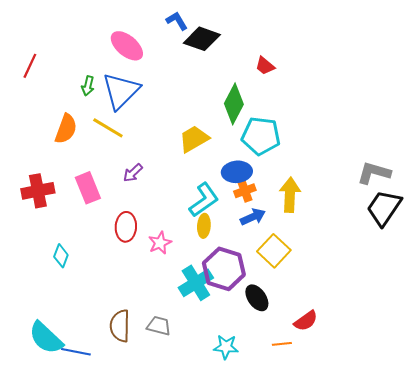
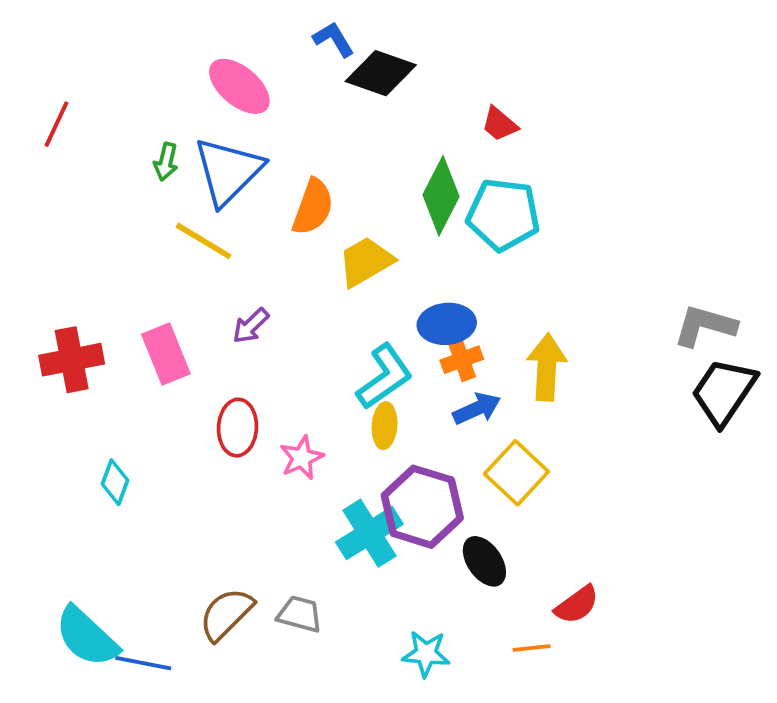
orange semicircle: (66, 129) -> (313, 207), moved
cyan pentagon: (261, 136) -> (503, 215), moved
brown semicircle: (120, 326) -> (226, 614), turned 44

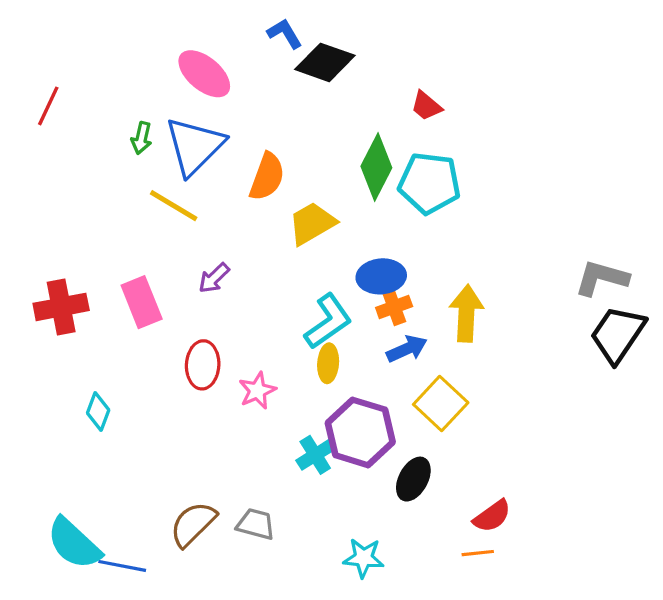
cyan cross: (369, 533) -> (315, 455), size x0.7
black ellipse: (484, 561) -> (413, 479), turned 63
orange line: (532, 648) -> (478, 553), moved

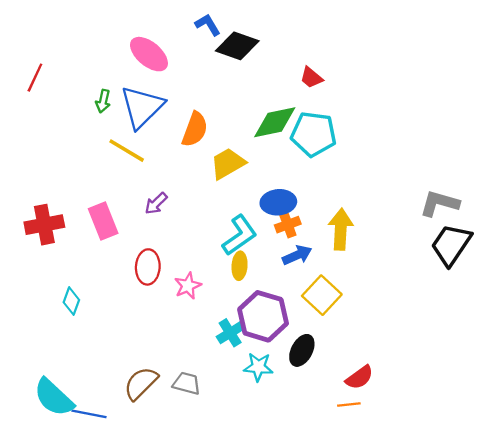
green diamond: (376, 167) -> (275, 122), turned 51
cyan star: (363, 558) -> (258, 367), moved

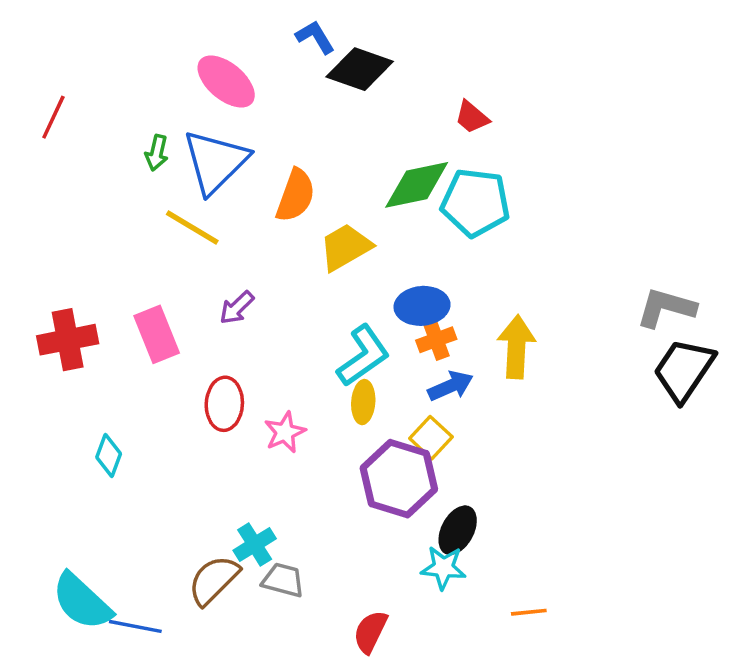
yellow square: (322, 295) -> (431, 438), moved, size x0.7
cyan cross: (230, 333) -> (255, 544), moved
cyan star: (258, 367) -> (443, 568), moved
red semicircle: (359, 377) -> (370, 632), moved, turned 152

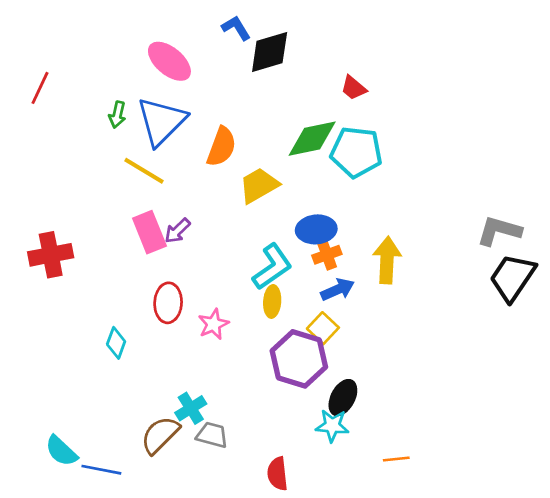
black diamond: (360, 69) -> (270, 52), turned -36
pink rectangle: (157, 334) -> (149, 232), moved
cyan diamond: (109, 455) -> (116, 343), moved
cyan semicircle: (82, 601) -> (61, 451), size x0.7
red semicircle: (370, 632) -> (278, 474), turned -32

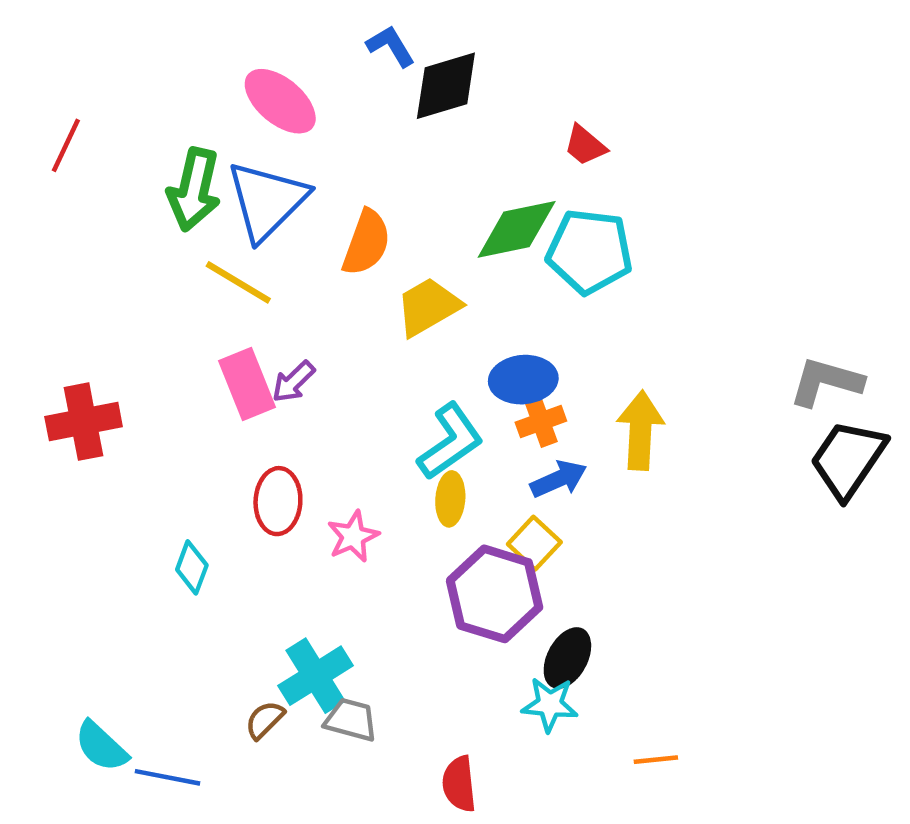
green arrow: (117, 115) -> (194, 190), size x1.8
cyan cross: (191, 408) -> (316, 676), size x1.4
brown semicircle: (160, 435) -> (265, 720), size x0.6

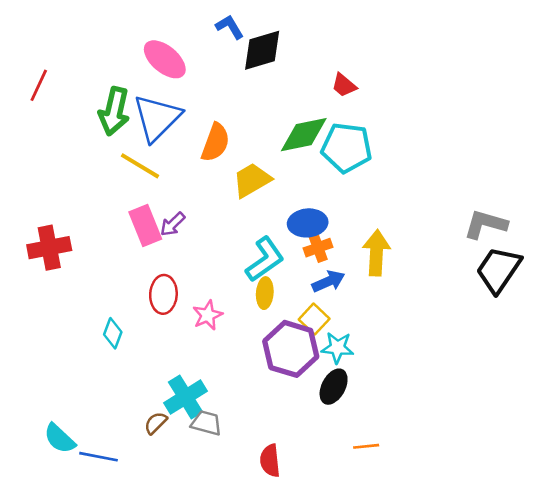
cyan star: (550, 704) -> (337, 348), moved
orange line: (656, 760) -> (366, 446), moved

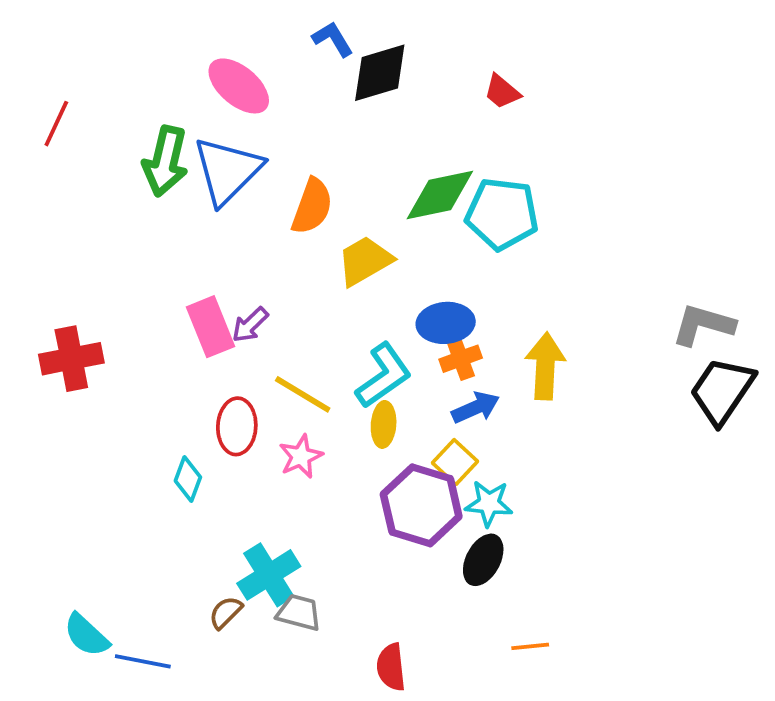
red trapezoid: (344, 85) -> (502, 92), moved
yellow line: (140, 166) -> (303, 394), moved
cyan diamond: (113, 333) -> (188, 479), moved

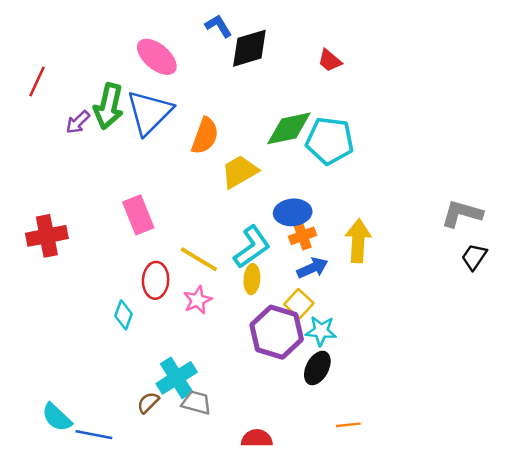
purple arrow: (250, 325) -> (78, 122), moved
black trapezoid: (722, 391) -> (474, 257), size x0.6
red semicircle: (391, 667) -> (257, 438), turned 96

